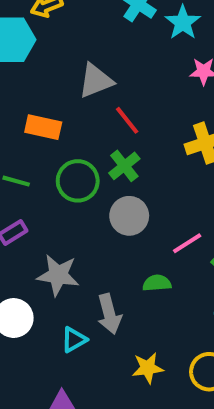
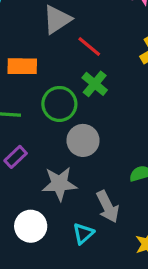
gray circle: (129, 216) -> (83, 140), moved

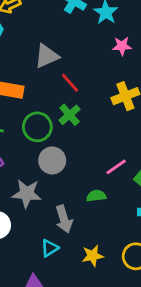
cyan triangle: (83, 233) -> (50, 248), moved

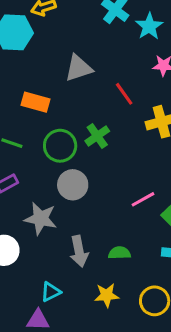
red line: (70, 83) -> (124, 94), moved
green semicircle: (96, 196) -> (119, 253), moved
cyan triangle: (50, 248) -> (51, 292), moved

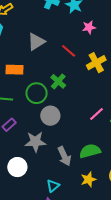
green semicircle: (119, 253) -> (90, 151), size x1.5

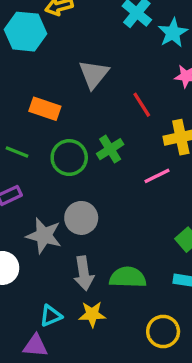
gray triangle: (36, 42) -> (94, 74), turned -36
pink line: (96, 114) -> (157, 176), moved
gray circle: (50, 116) -> (81, 218), moved
yellow star: (88, 179) -> (92, 314), moved

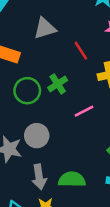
gray triangle: (94, 74) -> (45, 28), turned 35
pink line: (157, 176) -> (84, 111), moved

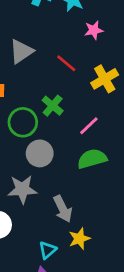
gray circle: (37, 136) -> (40, 153), moved
green semicircle: (72, 180) -> (92, 159), moved

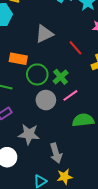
green circle: (23, 122) -> (37, 74), moved
pink line: (89, 126) -> (70, 95), moved
gray circle: (40, 153) -> (46, 100), moved

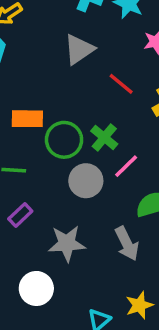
gray triangle: (44, 34) -> (79, 49), moved
gray arrow: (56, 153) -> (127, 244), moved

